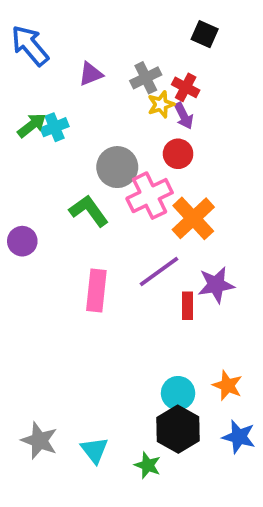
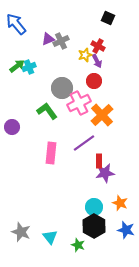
gray cross: (146, 78) -> (61, 41), moved
purple star: (216, 285) -> (105, 173), moved

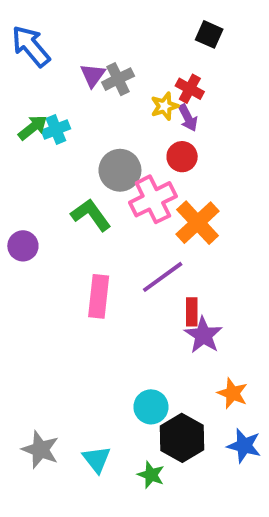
purple triangle: (48, 39) -> (93, 75), turned -32
purple star: (105, 173) -> (203, 335), turned -30
cyan circle: (94, 207) -> (151, 407), moved

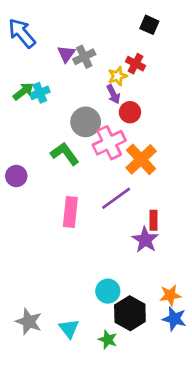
purple arrow: (188, 118) -> (113, 94), moved
red rectangle: (192, 312) -> (154, 220), moved
orange star: (232, 393) -> (170, 295), moved, turned -30

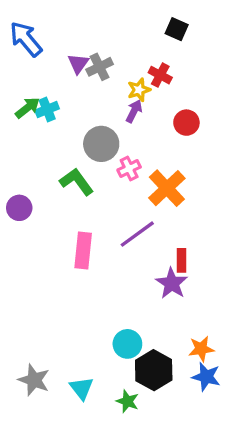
purple arrow: (113, 94) -> (134, 111), turned -126
red circle: (130, 112) -> (186, 123), moved
pink cross: (109, 143) -> (129, 168), size x0.6

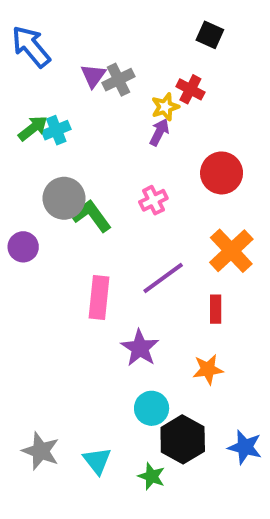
red circle: (186, 123) -> (222, 173), moved, size x1.4
gray circle: (101, 144) -> (64, 198), moved
orange cross: (167, 188) -> (231, 251), moved
purple star: (172, 283) -> (140, 348), moved
orange star: (201, 349) -> (208, 369), moved

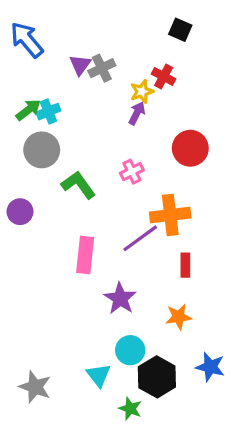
gray circle: (64, 198) -> (42, 150), moved
orange cross: (231, 251) -> (170, 215), moved, turned 36
blue star: (245, 447) -> (210, 367), moved
cyan triangle: (97, 461) -> (98, 375), moved

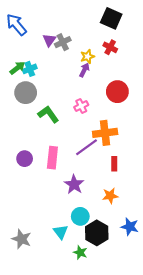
black square: (180, 30) -> (111, 18), size x1.5
red cross: (164, 76) -> (110, 47), moved
purple circle: (20, 212) -> (25, 159), moved

